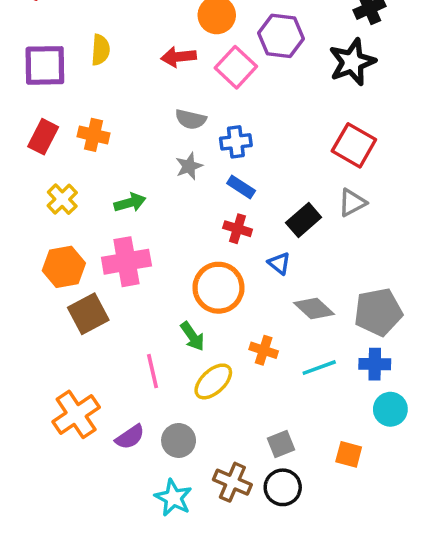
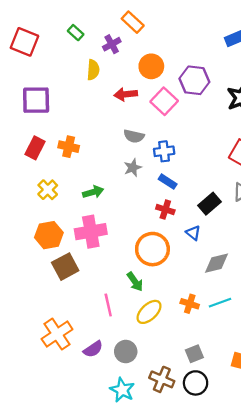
yellow semicircle: (100, 50) -> (93, 70), moved
gray diamond: (314, 309) -> (216, 263), turned -56
orange cross: (264, 350) -> (190, 304), moved

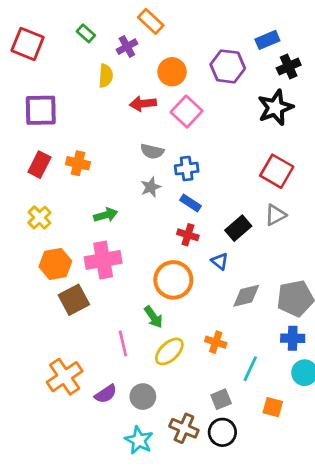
purple hexagon: (194, 80) -> (228, 66), moved
yellow cross: (48, 190) -> (39, 218), moved
cyan line: (220, 303) -> (250, 369), moved, turned -45

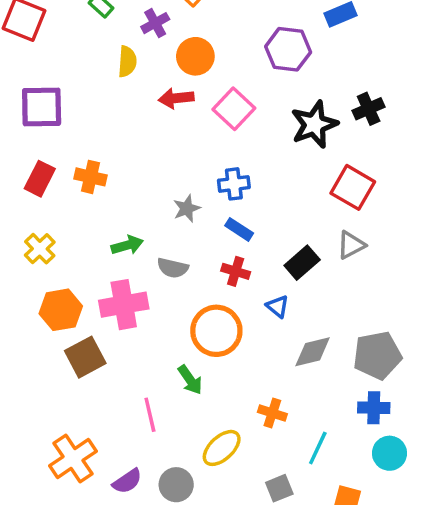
black cross: (289, 66) -> (369, 109), moved
orange circle: (172, 72) -> (195, 56), moved
black star: (275, 108) -> (314, 124), moved
gray semicircle: (152, 151) -> (173, 268), moved
yellow ellipse: (169, 351) -> (222, 448), moved

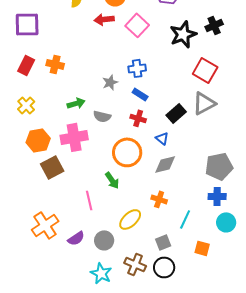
gray triangle: (351, 245) -> (204, 103), size x1.4
gray diamond: (313, 352) -> (165, 164), moved

